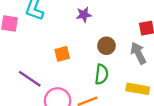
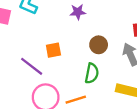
purple line: (30, 79) -> (32, 66), moved

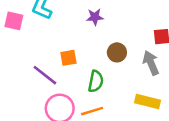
green semicircle: (92, 73) -> (96, 81), moved

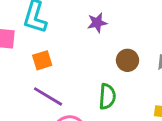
orange square: (68, 58) -> (42, 60), moved

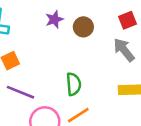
brown circle: (127, 60) -> (83, 27), moved

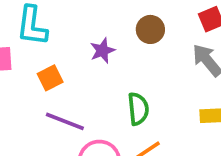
purple star: (54, 19) -> (102, 51), moved

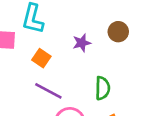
orange square: (50, 78) -> (41, 58), turned -36

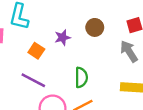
orange square: (41, 58) -> (36, 51), moved

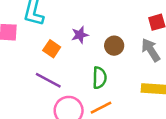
brown circle: (95, 27) -> (114, 46), moved

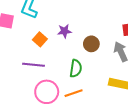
purple line: (48, 80) -> (33, 65), turned -30

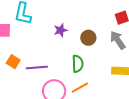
orange square: (40, 39) -> (13, 62), moved

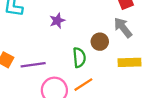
brown circle: (88, 38) -> (100, 42), moved

